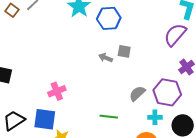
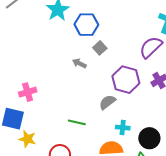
gray square: (124, 51) -> (100, 48), moved, turned 32
purple hexagon: (167, 92) -> (126, 80), moved

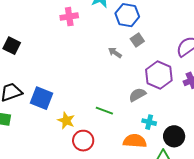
pink cross: (28, 92) -> (69, 17), moved
yellow star: (27, 139) -> (66, 120), moved

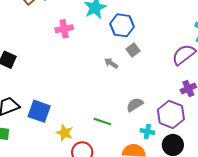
purple hexagon: (159, 75) -> (171, 114), moved

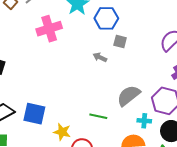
pink cross: (64, 29) -> (49, 29), size x1.4
gray square: (133, 50) -> (120, 41), turned -32
gray semicircle: (135, 105) -> (129, 96), size x1.4

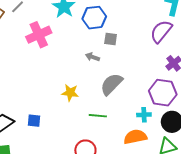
gray semicircle: (129, 96) -> (111, 84), moved
blue square: (34, 114) -> (34, 121), size x0.6
yellow star: (62, 132) -> (70, 93), moved

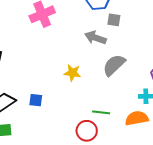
gray arrow: (92, 57) -> (95, 38), size x1.5
green line: (98, 116) -> (101, 112), moved

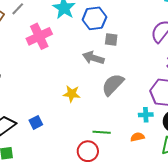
blue square: (36, 100) -> (36, 122), turned -32
orange semicircle: (137, 118) -> (137, 137), size x0.6

